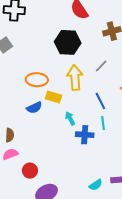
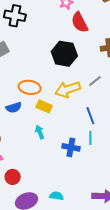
yellow arrow: (75, 77) -> (68, 89), turned -110
blue semicircle: (34, 108) -> (14, 107), moved
cyan arrow: (70, 118) -> (40, 132), moved
cyan semicircle: (96, 185) -> (56, 196), moved, turned -144

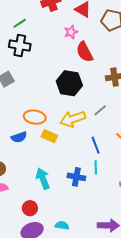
cyan arrow: (40, 132) -> (43, 179), moved, size x1.5
red circle: (13, 177) -> (30, 208), moved

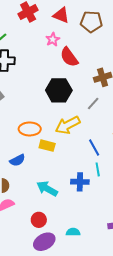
gray line: (100, 110) -> (93, 104), moved
blue semicircle: (19, 137) -> (17, 160), moved
cyan arrow: (43, 179) -> (47, 189), turned -30

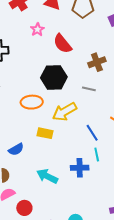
pink star: (53, 39) -> (37, 29), moved
gray line: (93, 104) -> (89, 89), turned 64
orange ellipse: (30, 129) -> (32, 102), moved
red circle: (39, 220) -> (24, 208), moved

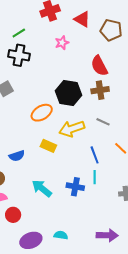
red semicircle: (63, 44) -> (99, 66), moved
brown cross: (97, 62) -> (100, 90), moved
gray line: (89, 89) -> (103, 122), moved
orange ellipse: (32, 102) -> (42, 113), turned -40

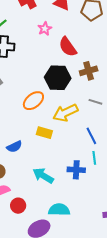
red semicircle: (99, 66) -> (68, 47), moved
cyan semicircle: (61, 235) -> (59, 210), moved, size x1.5

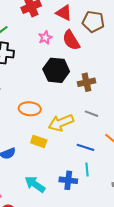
red semicircle: (68, 47) -> (71, 40), moved
black hexagon: (58, 78) -> (56, 70), moved
orange ellipse: (33, 101) -> (30, 109), turned 40
blue line: (91, 136) -> (85, 147), turned -48

